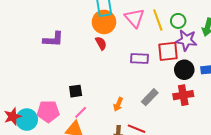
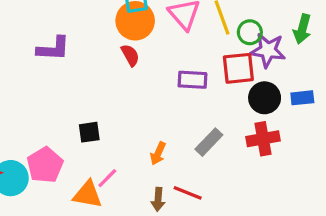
green circle: (178, 21) -> (250, 32), moved
pink pentagon: (48, 111) -> (45, 165), turned -30
pink line: (81, 112) -> (107, 178), moved

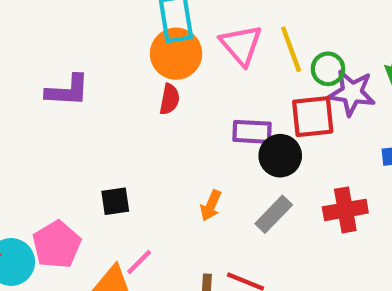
red semicircle: (130, 55) -> (170, 99), turned 40
black circle: (265, 98) -> (280, 156), moved
orange arrow: (158, 154) -> (211, 206), moved

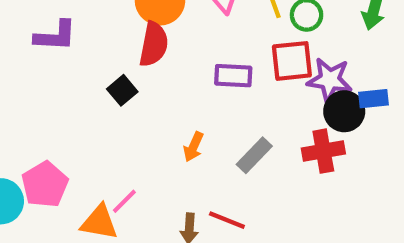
purple star: (352, 93) -> (330, 80), moved
red semicircle: (170, 99) -> (154, 44), size x1.5
black circle: (280, 156) -> (344, 111), moved
black square: (115, 201) -> (122, 90), moved, turned -32

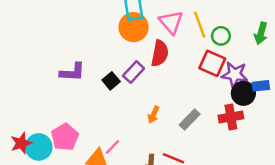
purple L-shape: (55, 36) -> (72, 72), moved
red semicircle: (154, 44) -> (160, 53), moved
red square: (292, 61) -> (212, 63), turned 30
purple rectangle: (233, 76) -> (134, 72), moved, turned -50

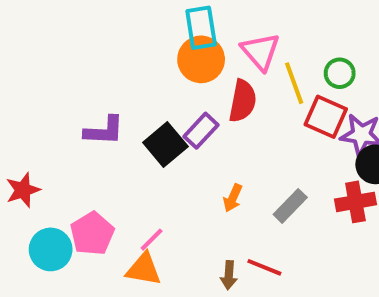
yellow line: (200, 25) -> (294, 83), moved
black square: (111, 81) -> (165, 145), size x1.5
red star: (21, 143) -> (23, 190), moved
pink line: (112, 147) -> (152, 240), moved

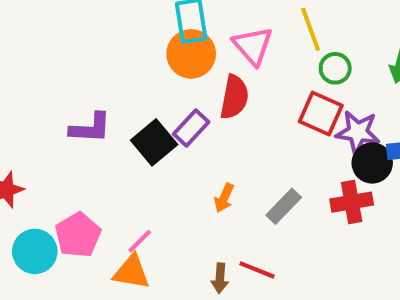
yellow line: (294, 83) -> (310, 29), moved

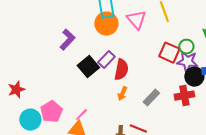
green circle: (335, 68) -> (186, 47), moved
red semicircle: (234, 97) -> (121, 70), moved
purple L-shape: (90, 128) -> (67, 40), moved, turned -50

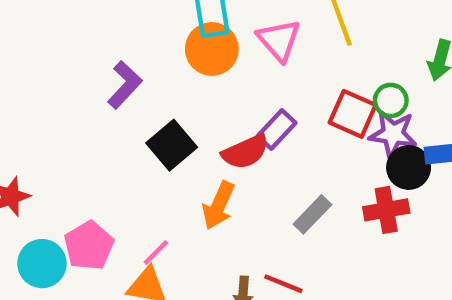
purple rectangle: (106, 60) -> (277, 129), moved
red semicircle: (121, 70) -> (245, 152), turned 55
orange arrow: (122, 94) -> (219, 205), moved, size x1.5

